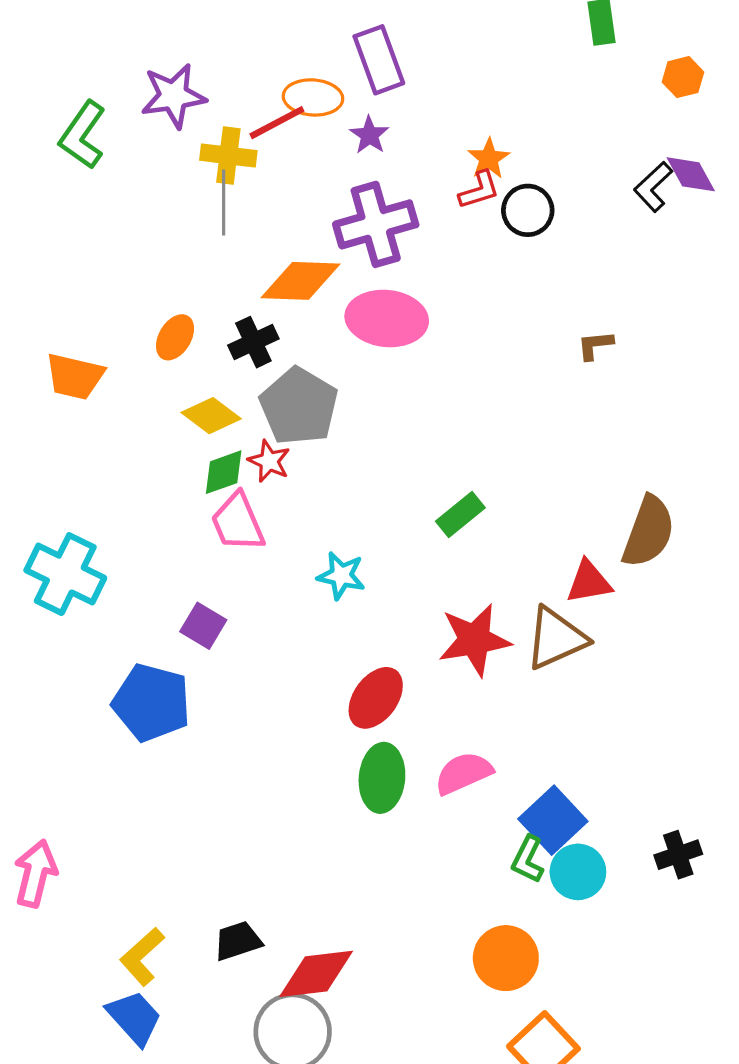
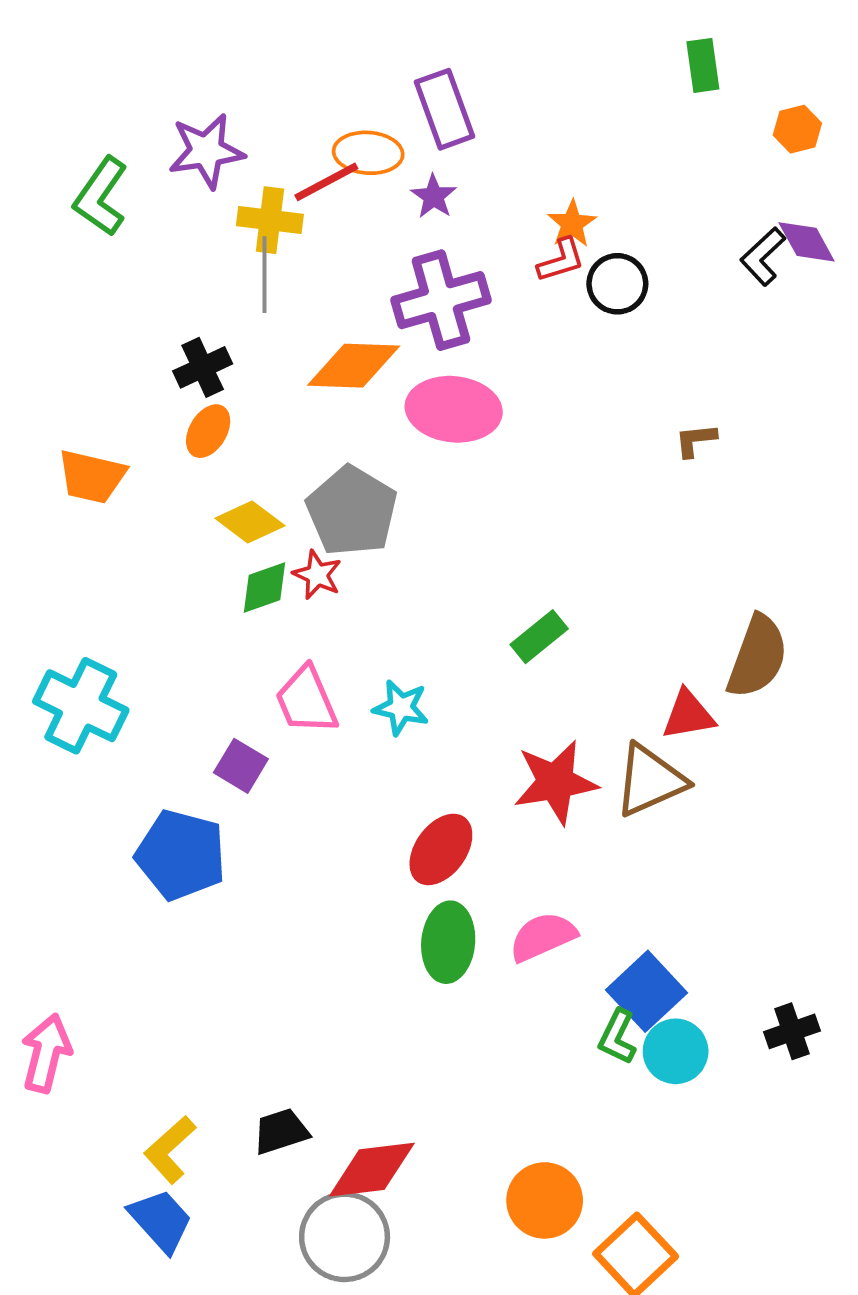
black cross: (253, 342) -> (203, 367), moved
pink trapezoid: (238, 522) -> (306, 700), moved
orange circle: (506, 958) -> (545, 1200), moved

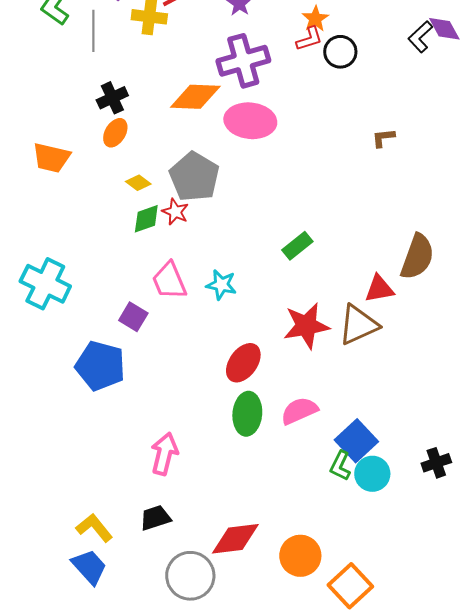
gray line: (264, 275) -> (93, 31), moved
yellow diamond: (250, 522) -> (138, 183), size x0.7
pink arrow: (46, 1053) -> (164, 454), moved
yellow L-shape: (170, 1150) -> (94, 528), turned 93
red diamond: (372, 1170) -> (235, 539), moved

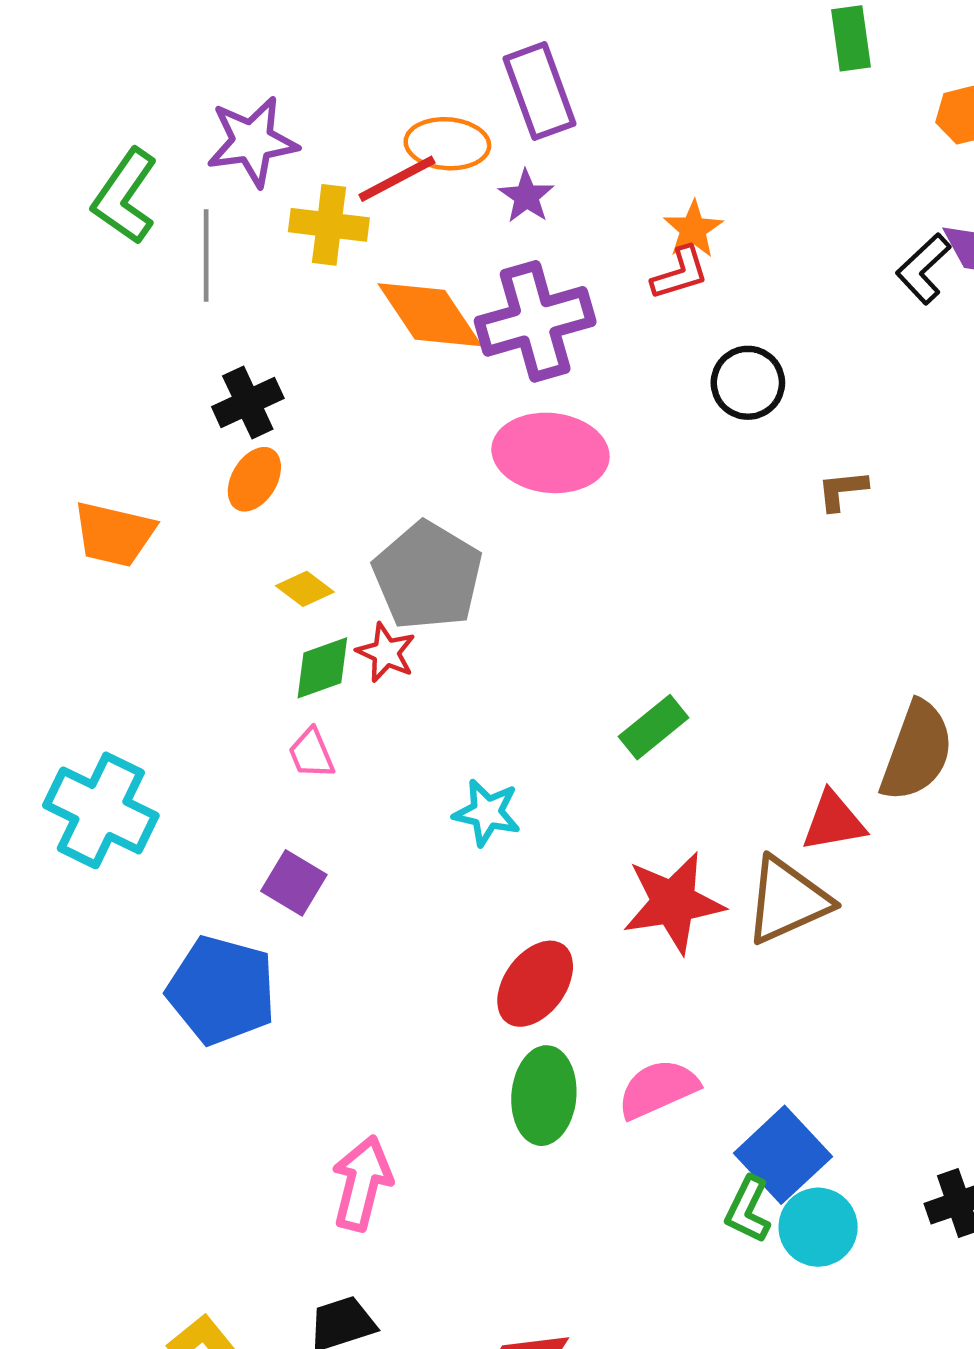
black circle: (340, 52) -> (748, 383), moved
orange diamond: (195, 97) -> (430, 315), moved, turned 54
pink trapezoid: (169, 281) -> (311, 753), moved, size x0.6

